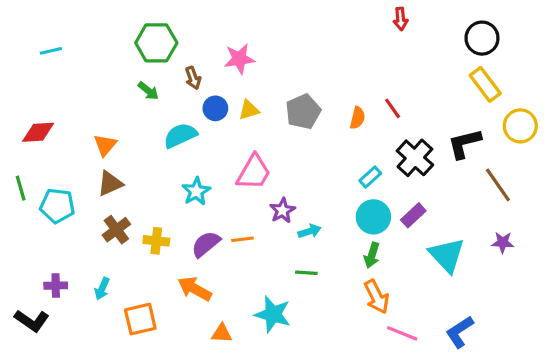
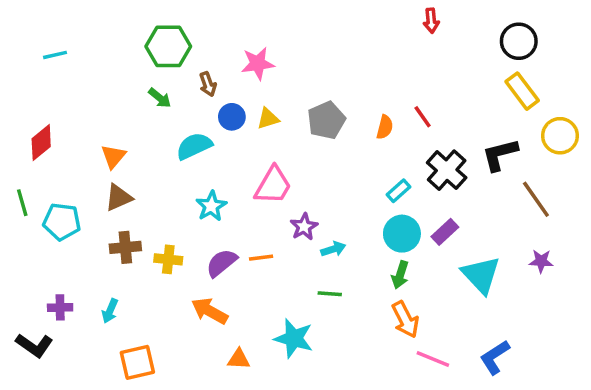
red diamond: (38, 132) -> (41, 143), turned -36
brown cross: (116, 230) -> (125, 247), turned 32
orange square: (140, 319) -> (137, 362), moved

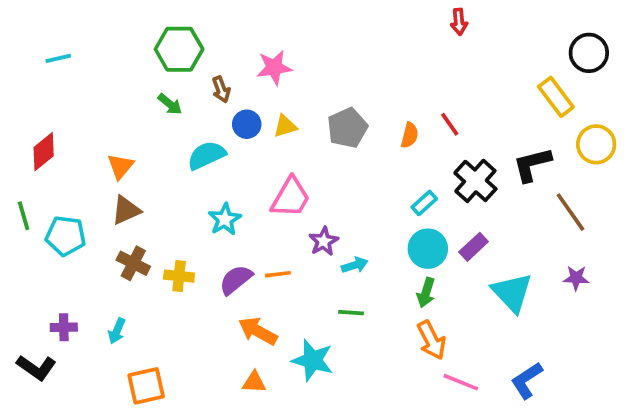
black circle: (519, 41) -> (589, 53), moved
brown cross: (125, 247) -> (133, 263), turned 32
orange arrow: (210, 311) -> (258, 331), moved

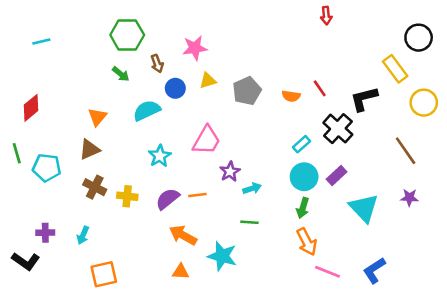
yellow triangle: (285, 126) -> (208, 80), moved
orange semicircle: (410, 135) -> (291, 96), turned 84
black L-shape: (532, 164) -> (364, 99), moved
orange triangle: (120, 166) -> (97, 117), moved

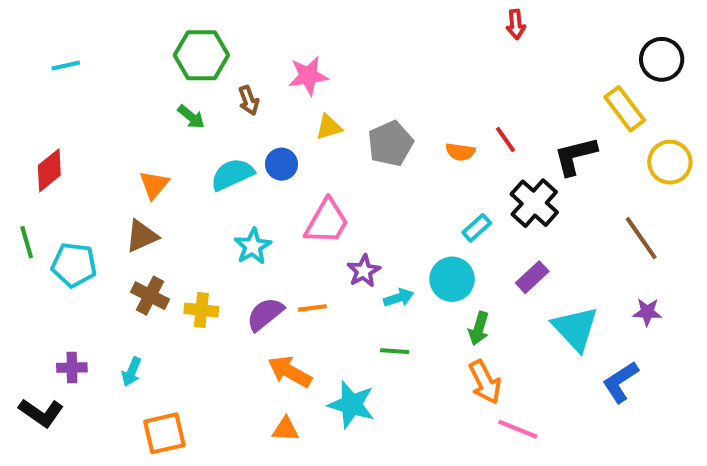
blue circle: (175, 88) -> (281, 164), moved
cyan circle: (304, 177) -> (452, 279), moved
blue L-shape: (374, 270) -> (621, 382), moved

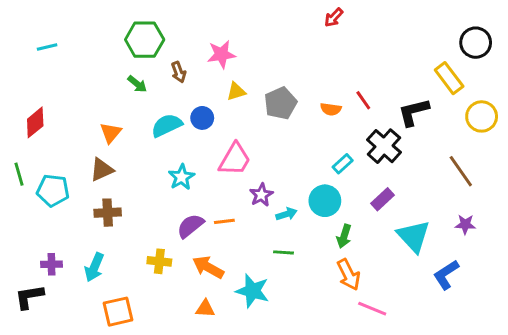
red arrow: (516, 24) -> (334, 17), moved, turned 48
brown cross: (150, 296) -> (108, 213), turned -30
yellow cross: (201, 310) -> (159, 261), moved
cyan arrow: (131, 372) -> (94, 267), size x1.4
black L-shape: (41, 413) -> (29, 297), turned 136

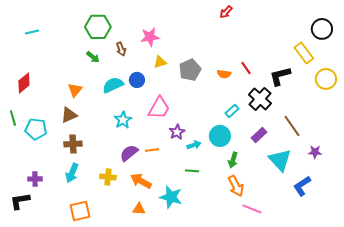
brown line: (461, 171) -> (292, 126), moved
cyan arrow: (94, 267) -> (72, 173), moved

